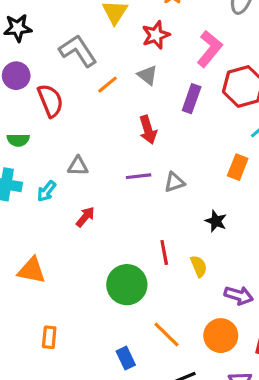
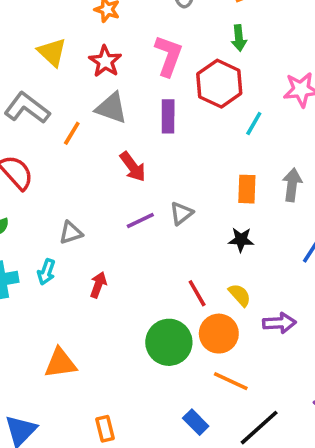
gray triangle: (147, 75) -> (111, 108), size x1.4
orange rectangle: (238, 167) -> (247, 189), moved
purple arrow: (239, 295) -> (279, 323), moved
orange circle: (221, 336) -> (219, 334), moved

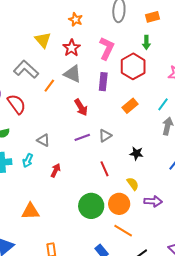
cyan line: (254, 124) -> (163, 104), moved
orange rectangle: (247, 189) -> (130, 106), moved, turned 42
gray triangle: (71, 233) -> (43, 140), turned 40
red line: (197, 293) -> (105, 169), moved

